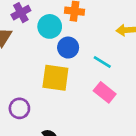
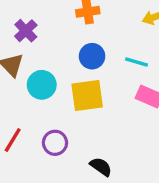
cyan circle: (50, 26) -> (42, 85), moved

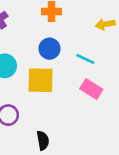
black semicircle: (101, 167) -> (43, 141), turned 36

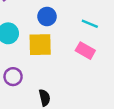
cyan line: (85, 59) -> (90, 24), moved

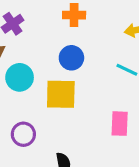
pink rectangle: (85, 51) -> (120, 124), moved, turned 60

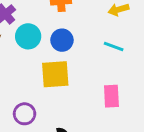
cyan circle: (20, 77) -> (28, 36), moved

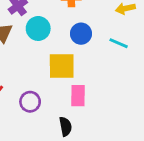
blue circle: (62, 40) -> (81, 34), moved
pink rectangle: (111, 96) -> (78, 96), moved

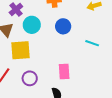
cyan line: (119, 43) -> (92, 43), moved
yellow square: (62, 66) -> (21, 50), moved

